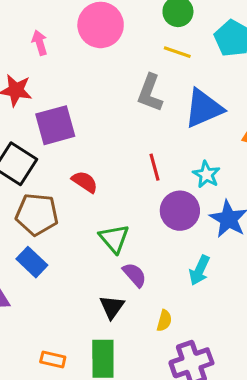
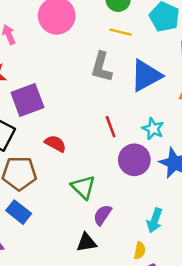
cyan arrow: (199, 270) -> (155, 220), moved
purple semicircle: (135, 275) -> (102, 215), turned -100
black triangle: (112, 307) -> (86, 243), turned 50
yellow semicircle: (164, 321) -> (140, 250), moved

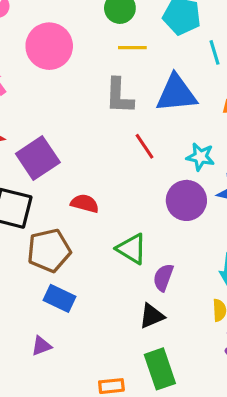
blue triangle: (146, 75) -> (176, 93), turned 36
red line: (111, 127) -> (145, 146), moved

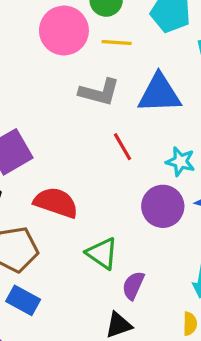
pink circle: (49, 46) -> (64, 31), moved
gray L-shape: (119, 96) -> (99, 92), turned -81
red semicircle: (85, 203) -> (56, 203), size x1.5

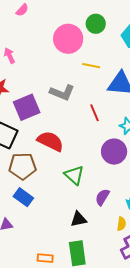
yellow line: (117, 42) -> (91, 66), moved
gray L-shape: (99, 92) -> (62, 93), moved
purple semicircle: (133, 285) -> (102, 197), moved

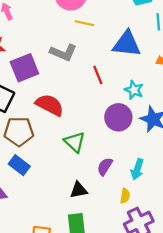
yellow line: (91, 66) -> (84, 23), moved

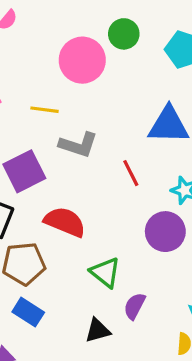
yellow line: (84, 23) -> (44, 110), moved
purple semicircle: (105, 166) -> (135, 306), moved
black triangle: (79, 190) -> (98, 331), moved

